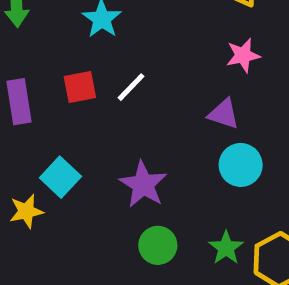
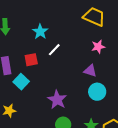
white line: (131, 87) -> (54, 50), moved
cyan square: (60, 177) -> (21, 82), moved

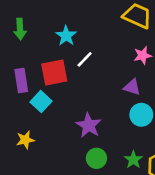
red square: (31, 60) -> (54, 73), size x1.5

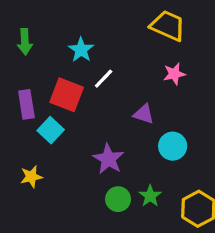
red square: (54, 73) -> (67, 95), turned 32
purple triangle: (132, 87) -> (144, 114), moved
green star: (133, 160) -> (150, 196), moved

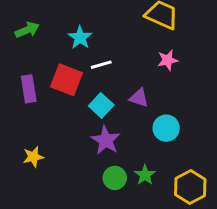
green arrow: (25, 42) -> (27, 30), turned -110
white line: (104, 79) -> (101, 65), turned 30
cyan square: (51, 130) -> (101, 105), moved

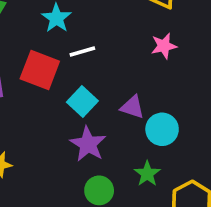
purple triangle: (139, 98) -> (132, 107), moved
green star: (145, 175) -> (147, 174), moved

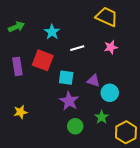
white line: (82, 51) -> (77, 48), moved
cyan square: (82, 101) -> (66, 78), turned -35

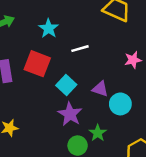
pink star: (111, 47) -> (133, 60), moved
cyan square: (66, 78) -> (66, 85), turned 35
green star: (102, 117) -> (98, 133), moved

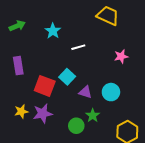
red square: (37, 64) -> (45, 86), moved
purple triangle: (100, 89) -> (85, 92), moved
purple star: (70, 114) -> (43, 113), moved, turned 30

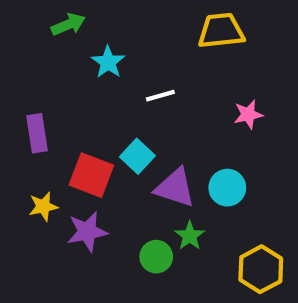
yellow trapezoid: (108, 16) -> (221, 31), turned -30
green arrow: (17, 26) -> (68, 24), moved
purple triangle: (85, 92) -> (175, 188), size x1.5
yellow star: (21, 111) -> (43, 206), moved

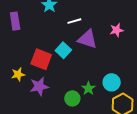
purple rectangle: (37, 133) -> (15, 21), moved
purple triangle: (175, 188) -> (87, 39), moved
cyan circle: (227, 188) -> (112, 82), moved

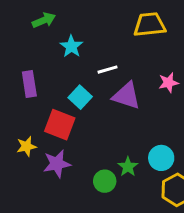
purple rectangle: (15, 21) -> (29, 84), moved
cyan square: (63, 50) -> (80, 97), moved

